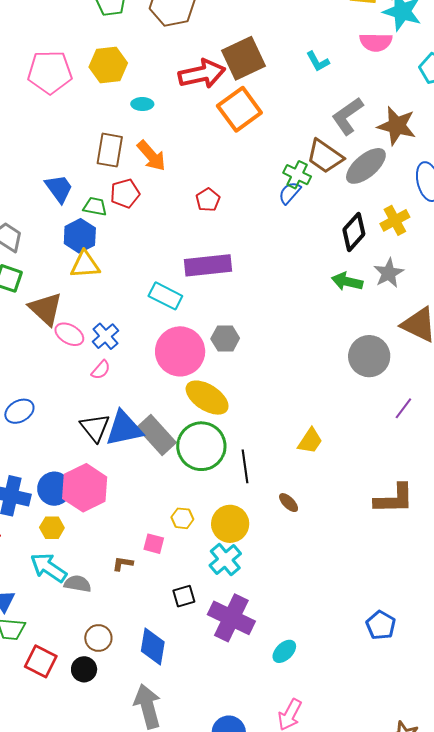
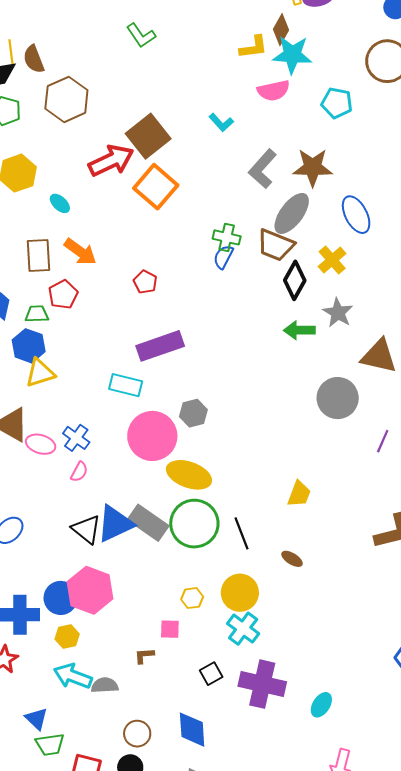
cyan ellipse: (142, 104) -> (60, 203), turned 55
brown trapezoid: (325, 156) -> (275, 245), moved

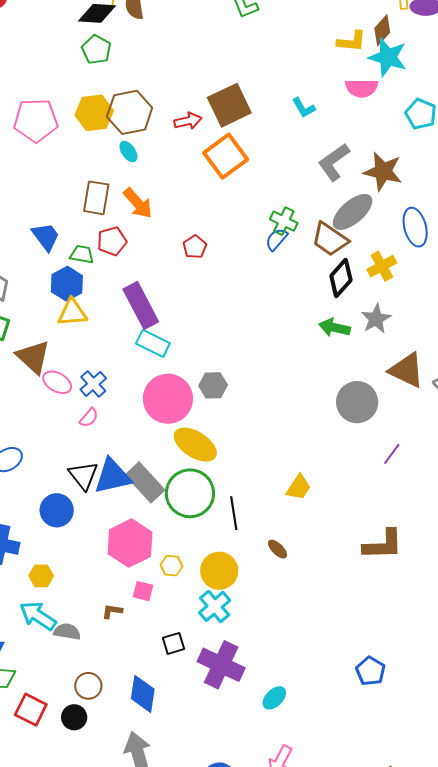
brown hexagon: (66, 99) -> (130, 112), moved
red arrow: (111, 161) -> (188, 121), size x0.6
purple rectangle: (160, 346) -> (141, 305), moved, turned 69
pink hexagon: (90, 590) -> (130, 543), moved
blue circle: (61, 598) -> (57, 510), moved

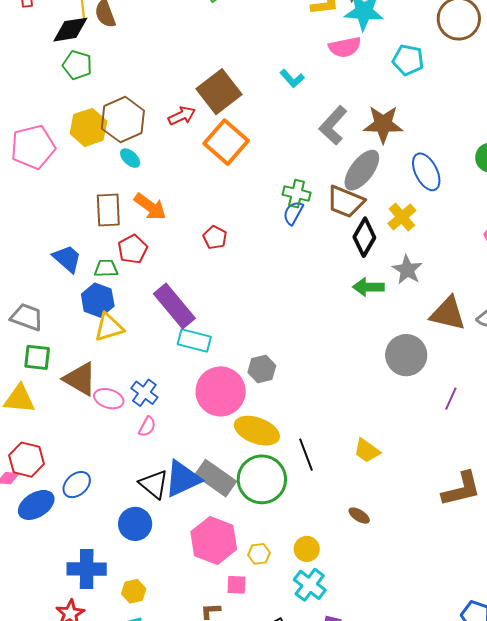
yellow trapezoid: (299, 487) -> (367, 451), turned 104
black line: (234, 513) -> (306, 455), moved
yellow circle: (219, 571) -> (307, 549), size x0.7

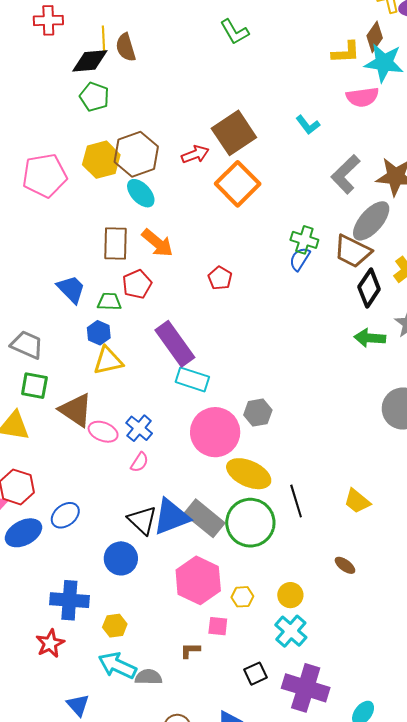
cyan ellipse: (130, 158) -> (141, 193), size x1.4
blue hexagon: (98, 300) -> (99, 333), size x0.7

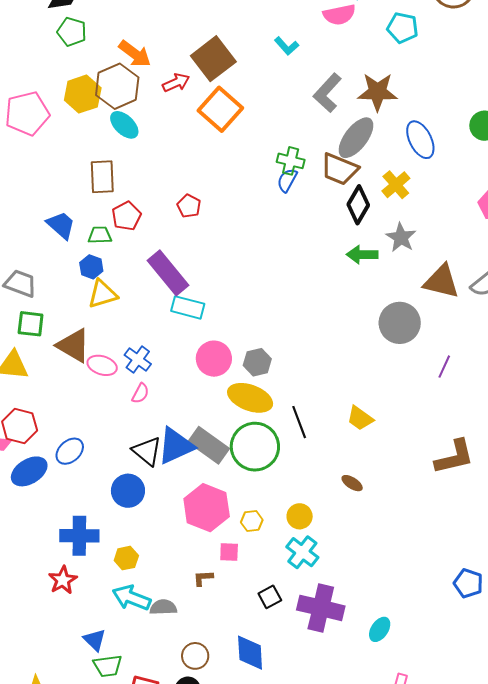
orange arrow: (157, 243) -> (135, 54), moved
red pentagon: (220, 278) -> (189, 206), moved
gray hexagon: (258, 413) -> (257, 362), moved
pink circle: (215, 432) -> (214, 359), size x0.7

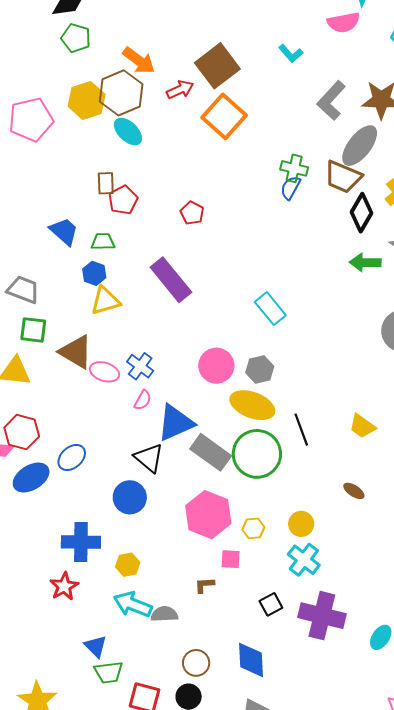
brown rectangle: (102, 177) -> (106, 183), size x0.7
red pentagon: (126, 216) -> (123, 200), moved
cyan rectangle: (188, 307) -> (270, 309), moved, turned 36
blue triangle: (176, 446) -> (175, 423), moved

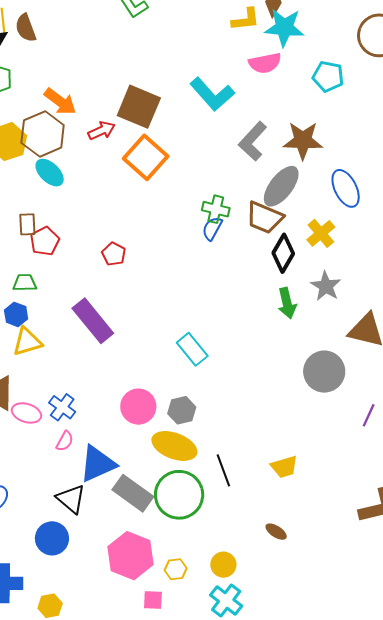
cyan L-shape: (291, 53) -> (212, 94), size x1.8
brown square: (217, 66) -> (139, 107), turned -30
green arrow: (365, 262) -> (287, 303), turned -104
yellow trapezoid: (362, 426) -> (284, 467), turned -52

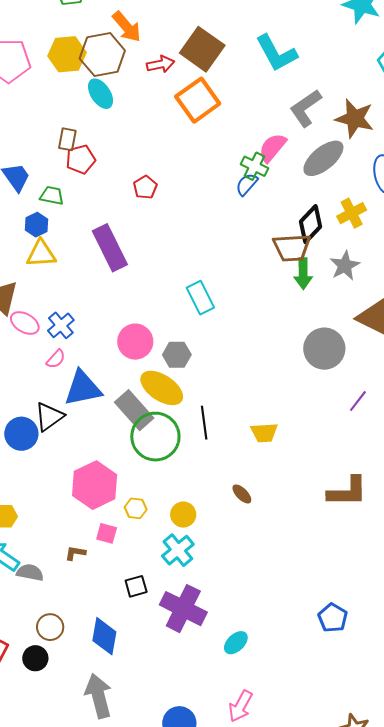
pink semicircle: (265, 63) -> (272, 148), moved, turned 128
brown trapezoid: (265, 218) -> (292, 248), moved, turned -39
gray rectangle: (133, 493) -> (134, 410), moved
black triangle: (71, 499) -> (49, 417), turned 32
blue circle: (52, 538) -> (21, 434), moved

